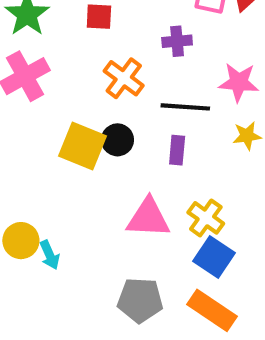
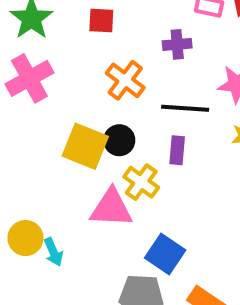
pink triangle: (148, 218) -> (111, 208), moved
yellow cross: (206, 218) -> (141, 182), moved
blue square: (214, 257) -> (165, 254), moved

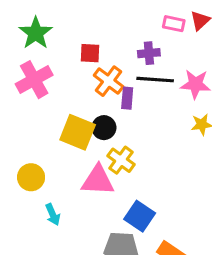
red square: (101, 20) -> (90, 53), moved
black line: (185, 108) -> (155, 80), moved
purple rectangle: (177, 150) -> (127, 98), moved
yellow circle: (25, 238) -> (31, 177), moved

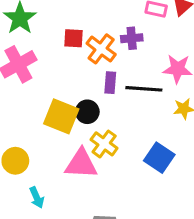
black line: (155, 80) -> (144, 89), moved
orange cross: (109, 81) -> (101, 49), moved
blue square: (140, 216) -> (159, 158), moved

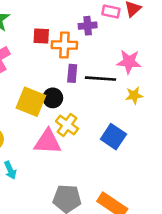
purple cross: (132, 38) -> (88, 26), moved
orange cross: (101, 49) -> (64, 45), turned -35

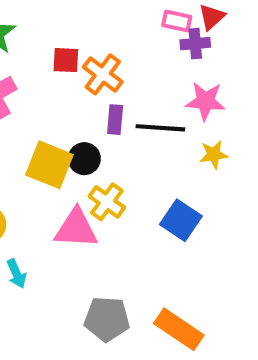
purple cross: (88, 26) -> (195, 44), moved
orange cross: (64, 45) -> (103, 74), turned 35

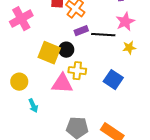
pink star: (206, 101) -> (125, 22), turned -30
purple rectangle: (115, 120) -> (81, 31), turned 64
yellow cross: (107, 202) -> (77, 71), turned -30

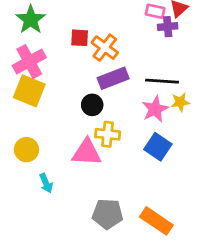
pink star: (125, 22) -> (155, 109), moved
purple rectangle: (81, 31) -> (113, 78), size x1.5
black line: (103, 35) -> (162, 81), moved
yellow square: (49, 53) -> (29, 91), moved

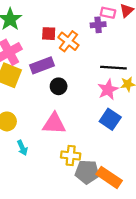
purple cross: (168, 27) -> (98, 25), moved
purple rectangle: (113, 78) -> (42, 65), moved
yellow cross: (108, 134) -> (71, 155), moved
gray pentagon: (108, 214) -> (87, 172), moved

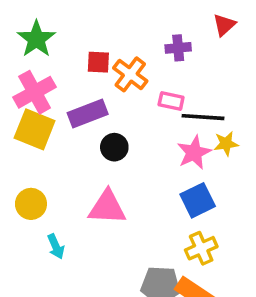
pink rectangle: (108, 13) -> (171, 101), moved
blue square: (110, 119) -> (198, 200), turned 30
yellow cross: (71, 155) -> (201, 248), moved, turned -30

